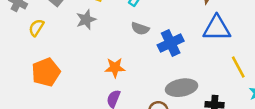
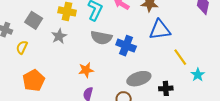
gray semicircle: (140, 29) -> (101, 38), size x1.5
blue cross: (171, 43) -> (126, 46), turned -36

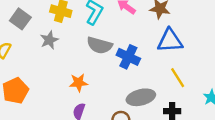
yellow line: (180, 57) -> (178, 78), moved

